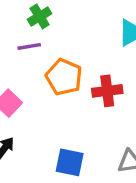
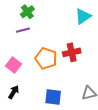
orange pentagon: (64, 77) -> (46, 58), moved

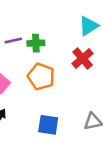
green cross: (27, 12) -> (36, 43), moved, turned 32
red cross: (72, 52) -> (83, 58), moved, turned -30

